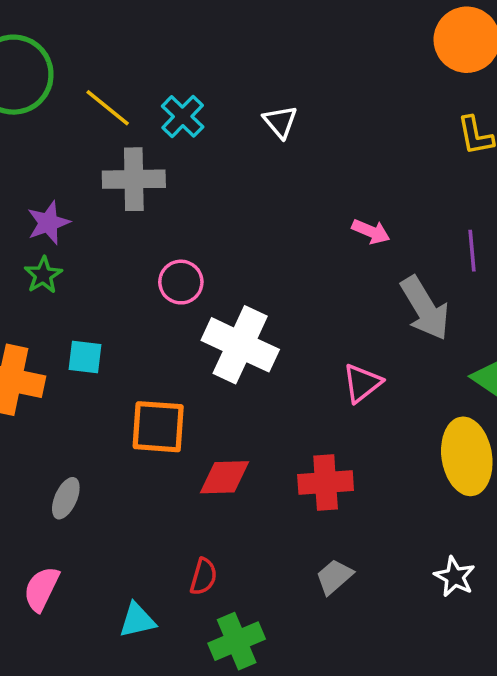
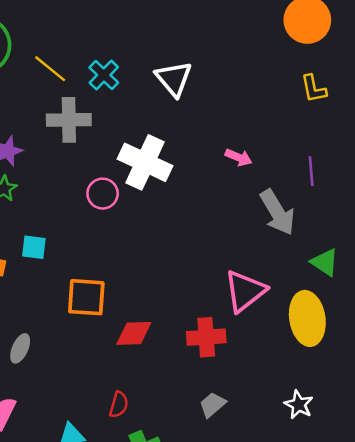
white triangle: (280, 122) -> (174, 79), size x1.5
white cross: (240, 345) -> (145, 162), moved
pink triangle: (362, 383) -> (245, 291), moved, size x1.5

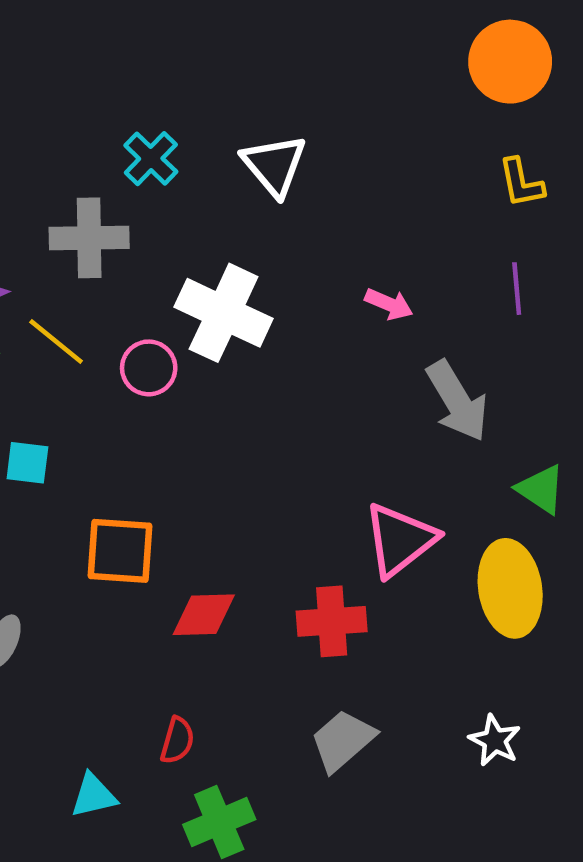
yellow line: (50, 69) -> (56, 341), moved
purple line: (311, 171) -> (517, 289), moved
gray trapezoid: (212, 405) -> (343, 740), size x1.4

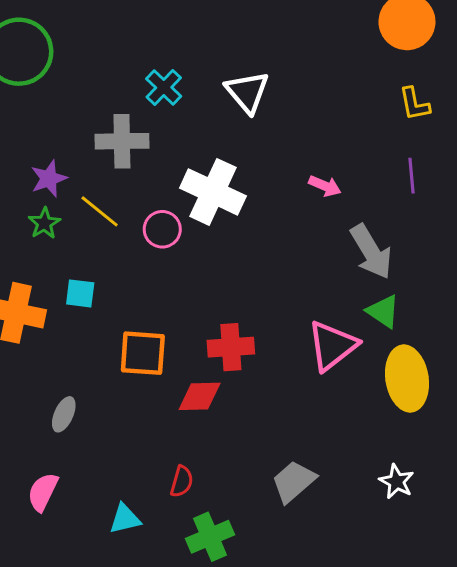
green triangle: (541, 489) -> (383, 311), moved
red cross: (332, 621) -> (231, 347), moved

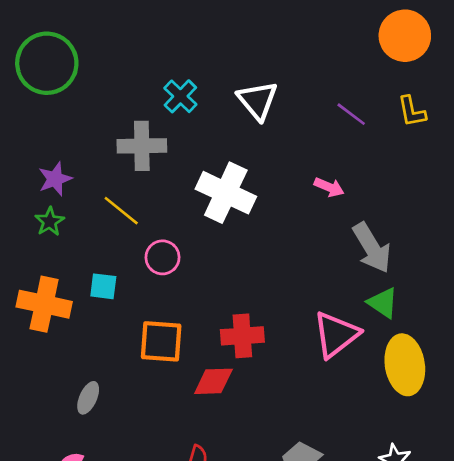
purple line: (411, 176) -> (351, 114), moved, turned -48
purple star: (49, 179) -> (55, 179), moved
green star: (44, 223) -> (50, 222), moved
pink circle: (162, 229) -> (162, 257), moved

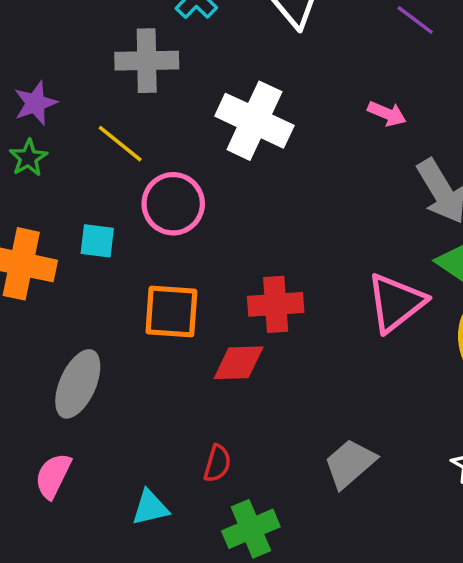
pink circle: (162, 257) -> (173, 204), size x1.4
gray ellipse: (88, 398) -> (78, 384), size x1.6

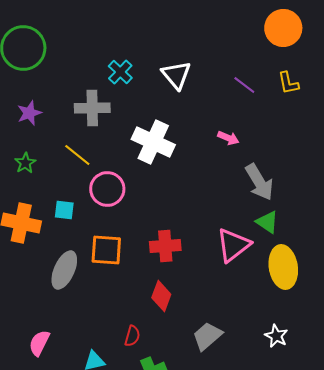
purple star: (35, 103) -> (29, 113), moved
red diamond: (239, 363) -> (161, 296), moved, turned -68
gray ellipse: (78, 384) -> (64, 270), moved

